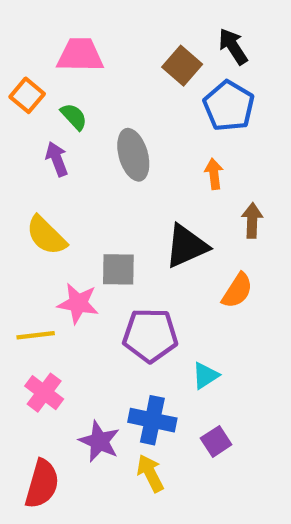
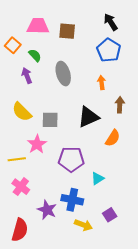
brown square: (182, 66) -> (67, 31), moved, turned -36
gray square: (118, 269) -> (50, 120), moved
pink star: (78, 303) -> (37, 144), turned 30
purple square: (216, 441) -> (110, 215), moved
yellow arrow: (150, 473) -> (83, 225), moved, turned 138

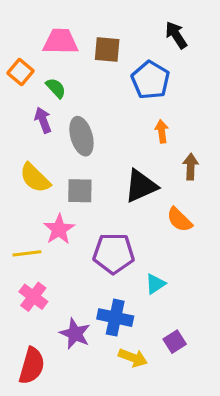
blue pentagon: (109, 50) -> (151, 80), moved
gray ellipse: (63, 74) -> (81, 136), moved
orange semicircle: (113, 138) -> (179, 220), turned 102

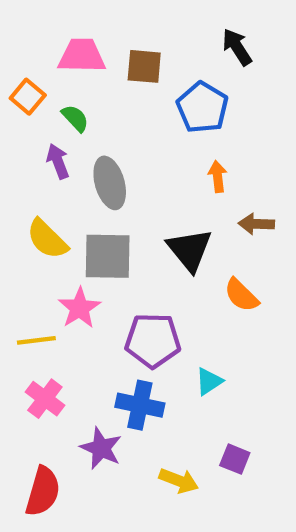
brown arrow: (191, 167) -> (256, 224), turned -90
black triangle: (141, 186) -> (190, 250), turned -45
gray square: (80, 191) -> (108, 256), size x1.4
blue cross: (115, 318) -> (140, 405), moved
purple square: (175, 342) -> (235, 459), turned -35

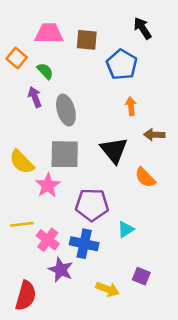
yellow semicircle: (47, 239) -> (22, 162), moved
yellow line: (36, 340) -> (22, 224), moved
pink cross: (45, 399) -> (48, 240), moved

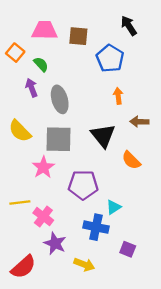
yellow semicircle: (22, 162) -> (20, 131), moved
blue cross: (84, 244) -> (96, 227), moved
yellow arrow: (107, 289) -> (84, 265), moved
red semicircle: (26, 296) -> (23, 267), turned 32

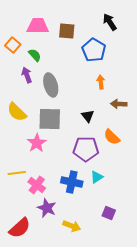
black triangle: (103, 136) -> (88, 116), size x0.6
purple pentagon: (83, 185) -> (86, 149), moved
blue cross: (96, 227) -> (72, 182), moved

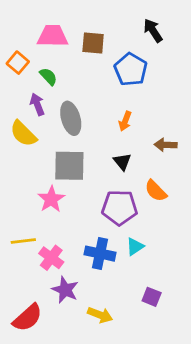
orange arrow: (101, 82) -> (125, 121), moved, turned -152
yellow semicircle: (17, 112) -> (23, 134), moved

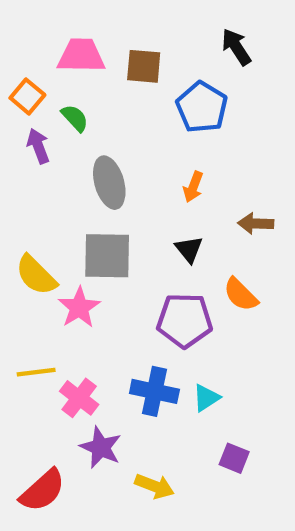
purple arrow: (37, 104) -> (38, 146), moved
yellow semicircle: (23, 134) -> (36, 275), moved
cyan triangle: (135, 247) -> (206, 398), moved

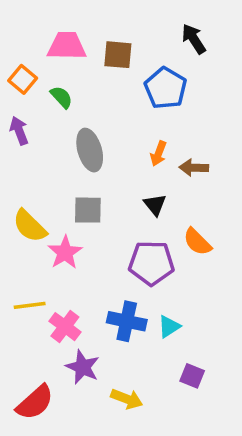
purple arrow: (38, 146) -> (19, 131), moved
brown arrow: (256, 223) -> (194, 168), moved
gray square: (107, 256) -> (88, 210), size x0.7

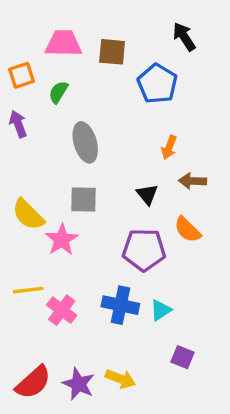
orange square: (23, 79) -> (21, 75), turned 32
green semicircle: (61, 97) -> (58, 92), turned -105
orange arrow: (158, 154) -> (169, 147), moved
brown arrow: (194, 168) -> (193, 181), moved
purple star: (83, 367) -> (78, 384), moved

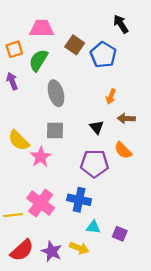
brown square: (112, 52) -> (75, 45), moved, turned 30
green semicircle: (58, 92) -> (38, 60), size x1.5
yellow line: (28, 290) -> (13, 215), moved
pink cross: (62, 310) -> (41, 203), size x1.4
cyan triangle: (161, 310) -> (93, 227), moved, turned 40

